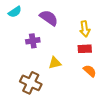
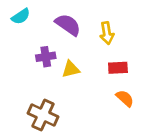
yellow arrow: (85, 29) -> (107, 33), moved
yellow triangle: (55, 63) -> (71, 69), moved

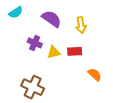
purple cross: (46, 57) -> (35, 43), turned 32
red rectangle: (118, 68) -> (75, 51), moved

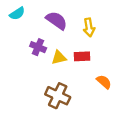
brown cross: (33, 87) -> (58, 96), moved

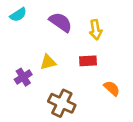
purple cross: (38, 47) -> (23, 77), moved, turned 35
yellow triangle: (59, 57) -> (48, 62), moved

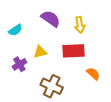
cyan semicircle: (18, 15) -> (15, 30), moved
red rectangle: (88, 61) -> (73, 51), size x1.5

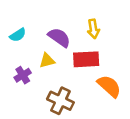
purple semicircle: (51, 19) -> (59, 37), moved
orange semicircle: (93, 74) -> (109, 86), size x1.5

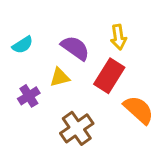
red rectangle: (86, 59) -> (109, 76), turned -55
brown cross: (60, 101) -> (77, 128), turned 30

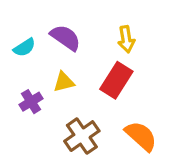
purple semicircle: (75, 48) -> (65, 38), moved
orange semicircle: (139, 110) -> (141, 136), moved

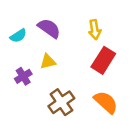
red rectangle: (116, 80) -> (103, 60), moved

